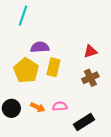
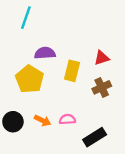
yellow rectangle: (54, 67) -> (72, 71), moved

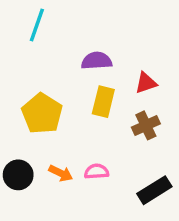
purple semicircle: (45, 53) -> (97, 61), moved
black rectangle: (95, 137) -> (154, 190), moved

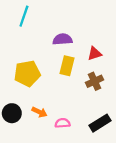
yellow pentagon: (42, 114) -> (27, 73), turned 30
pink semicircle: (97, 171) -> (63, 123), moved

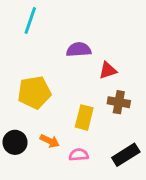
red triangle: (95, 54) -> (108, 70), moved
yellow rectangle: (67, 66) -> (84, 117), moved
brown cross: (95, 81) -> (119, 102), turned 35

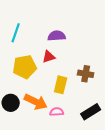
cyan line: (30, 21) -> (16, 33), moved
red triangle: (108, 70) -> (49, 57), moved
orange arrow: (50, 141) -> (36, 102), size x1.6

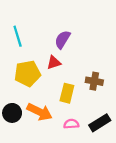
cyan line: (16, 33) -> (18, 36), turned -36
purple semicircle: (57, 36) -> (63, 39), turned -54
pink semicircle: (57, 112) -> (71, 124), moved

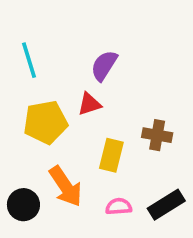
orange arrow: (39, 112) -> (66, 186), turned 30
black circle: (12, 113) -> (23, 205), moved

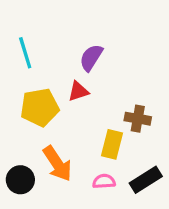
yellow rectangle: (111, 155) -> (112, 144), moved

